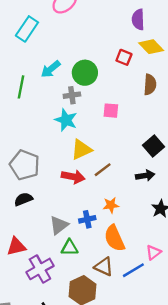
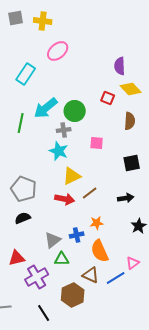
cyan arrow: (51, 69) -> (46, 108), size x1.4
black square: (153, 146) -> (132, 163), moved, turned 30

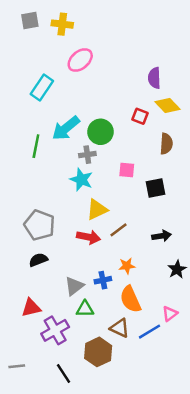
black square: (132, 163) -> (156, 188), moved

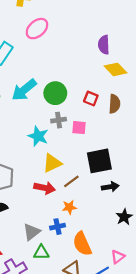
red square: (140, 116) -> (91, 99), moved
gray cross: (87, 155) -> (59, 120), moved
black square: (156, 188) -> (99, 161), moved, size x1.4
orange star: (127, 266) -> (69, 207), moved

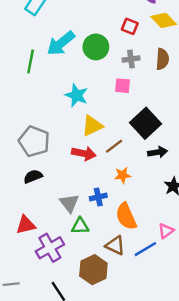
red square: (91, 99) -> (130, 26), moved
gray cross: (59, 120) -> (131, 59), moved
black square: (99, 161) -> (145, 123), turned -32
orange star: (69, 207) -> (122, 175), moved
gray triangle: (32, 232) -> (69, 203), turned -30

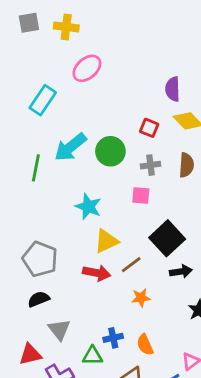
blue cross: (98, 197) -> (113, 338), moved
gray triangle: (69, 203) -> (59, 330), moved
orange semicircle: (126, 216) -> (145, 345), size x0.7

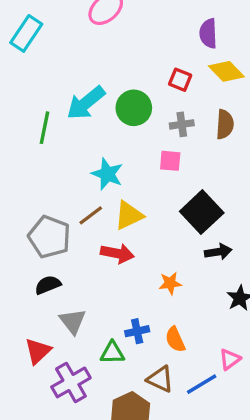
cyan rectangle: (43, 100) -> (26, 33), moved
brown line: (131, 265) -> (91, 215), moved
red triangle: (30, 354) -> (38, 351), turned -30

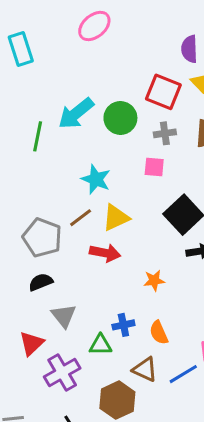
cyan rectangle: (26, 33) -> (21, 49), turned -52
red square: (180, 80) -> (163, 92), size x1.6

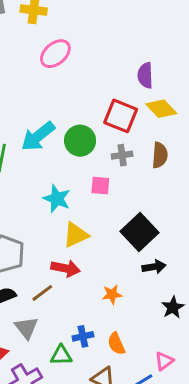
pink square: (154, 167) -> (100, 186), moved
brown line: (81, 218) -> (42, 293), moved

